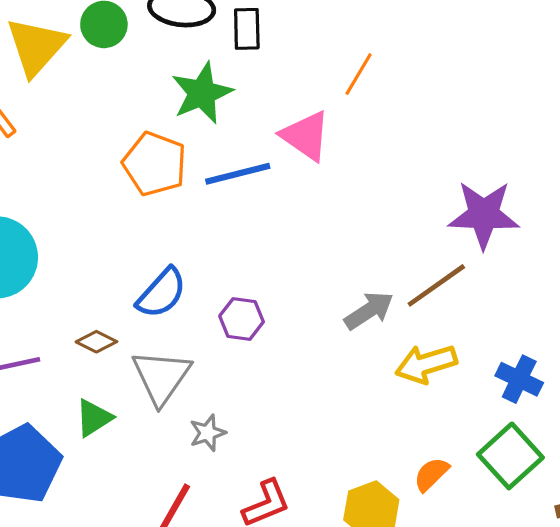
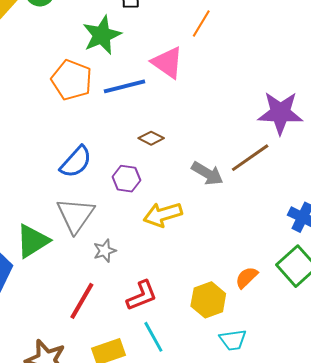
gray arrow: (369, 311) -> (207, 173), turned 64
brown diamond: (96, 342) -> (151, 138), moved
yellow arrow: (426, 364) -> (163, 215), moved
green triangle: (94, 418) -> (33, 241), size x1.4

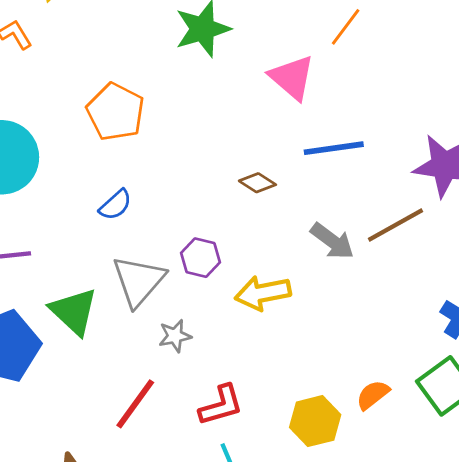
orange pentagon: (72, 80) -> (116, 112), moved
blue line: (124, 86) -> (334, 148), moved
blue semicircle: (76, 162) -> (115, 205), moved, size x0.7
purple hexagon: (126, 179) -> (200, 258), moved
green triangle: (33, 241) -> (74, 311), turned -51

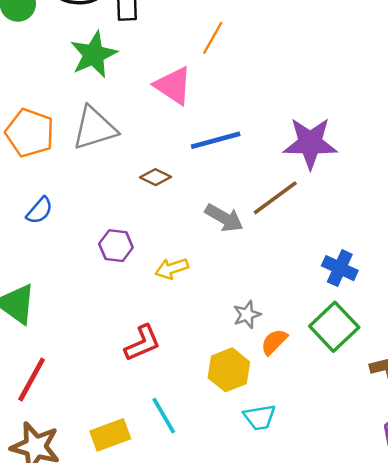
gray triangle: (139, 281) -> (95, 128), moved, turned 39
yellow arrow: (263, 293) -> (172, 268), size x0.7
gray star: (175, 336) -> (247, 315), moved
red line: (135, 404) -> (32, 380), moved
red L-shape: (221, 405) -> (142, 343), moved

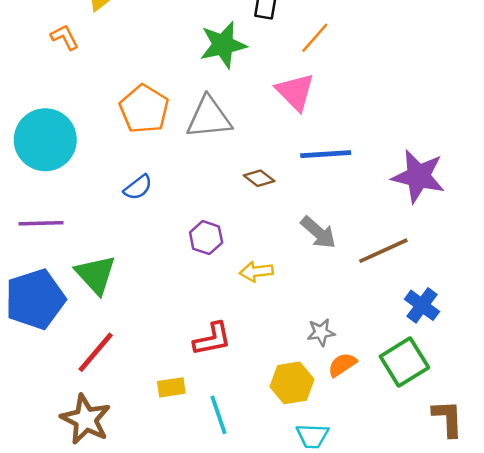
orange line: (213, 38) -> (315, 38), moved
brown line: (275, 198) -> (383, 251), moved
yellow rectangle: (110, 435) -> (171, 387), moved, size x0.7

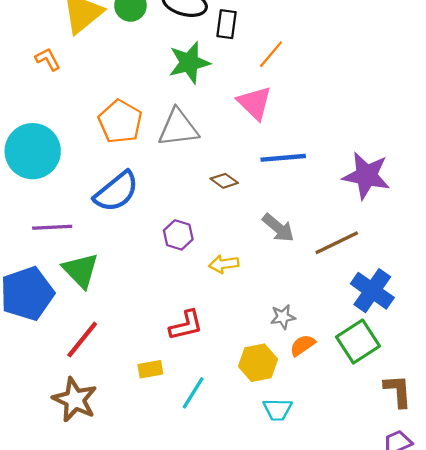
blue semicircle: (138, 187) -> (116, 192), size x1.8
purple line: (41, 223) -> (52, 227), moved
blue cross: (422, 305) -> (372, 291), size x1.4
cyan line: (218, 415) -> (193, 393), turned 52

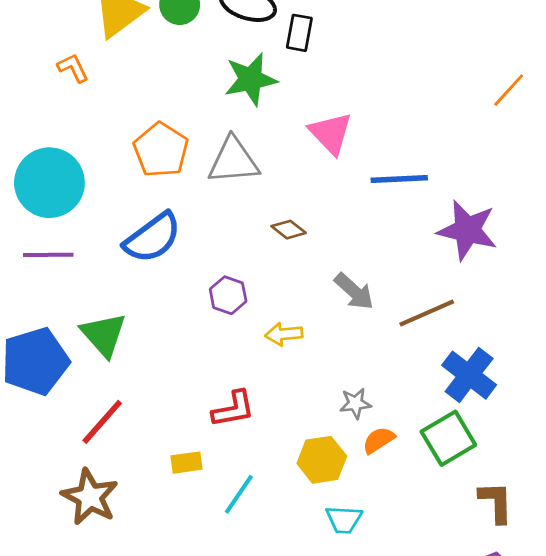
orange line: (271, 54) -> (509, 90), moved
blue line: (283, 158) -> (399, 179), moved
purple line: (52, 227) -> (48, 255), moved

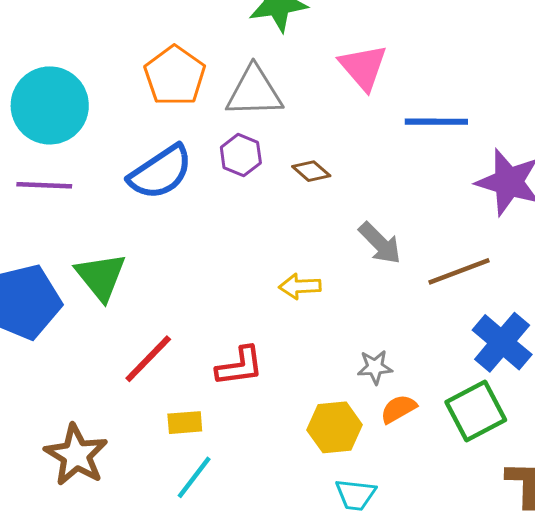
purple hexagon: (228, 295) -> (241, 155), moved
red line: (102, 422) -> (148, 359), moved
cyan line: (239, 494) -> (194, 477), moved

